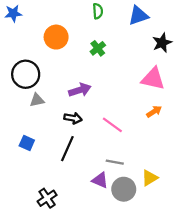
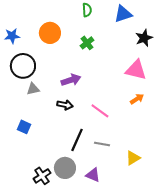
blue star: (13, 13) -> (12, 36), moved
black line: (67, 149) -> (77, 140), moved
purple triangle: (100, 180) -> (93, 175), moved
gray circle: (124, 189) -> (65, 168), moved

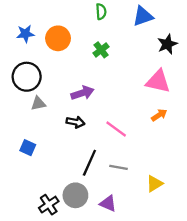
blue star: (12, 36) -> (25, 34), moved

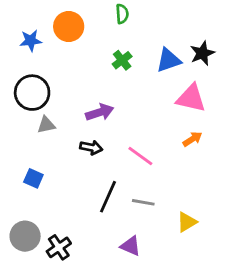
blue triangle: (143, 16) -> (169, 60), moved
orange circle: (58, 38) -> (69, 26), moved
gray circle: (75, 195) -> (25, 236), moved

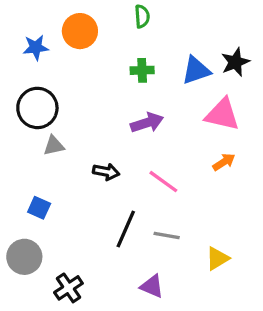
green cross: (122, 60) -> (142, 70), turned 36
purple arrow: (100, 112) -> (147, 123), moved
gray circle: (25, 236) -> (24, 257), moved

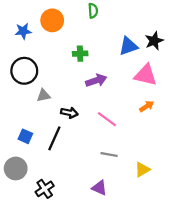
green cross: (142, 70) -> (80, 54), moved
gray triangle: (54, 146) -> (44, 95), moved
black line: (126, 229) -> (54, 138), moved

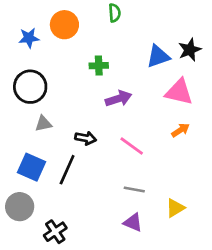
gray triangle: (44, 95) -> (43, 124), moved
blue square: (25, 136) -> (31, 167), size x1.5
purple triangle: (99, 188) -> (133, 222), moved

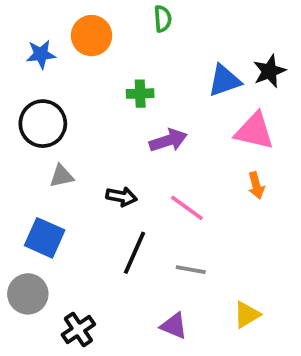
orange arrow: (180, 130) -> (256, 185), turned 108
black line: (67, 170) -> (135, 253), moved
yellow triangle: (175, 208) -> (247, 315), moved
purple triangle: (133, 222) -> (174, 326), moved

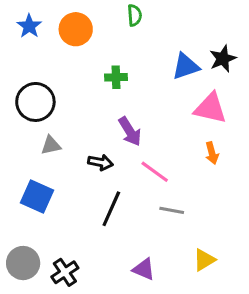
blue star: (41, 54) -> (29, 26), moved, turned -30
purple arrow: (168, 140) -> (130, 131), moved, turned 76
gray line: (191, 270) -> (172, 210), moved
gray circle: (28, 294) -> (23, 263), moved

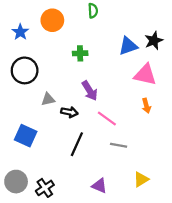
blue star: (29, 26) -> (20, 32), moved
gray triangle: (51, 145) -> (48, 99), moved

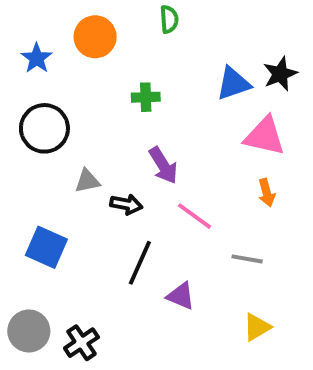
gray line: (119, 145) -> (247, 259), moved
purple triangle: (99, 186) -> (181, 296), moved

